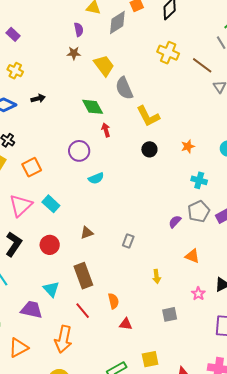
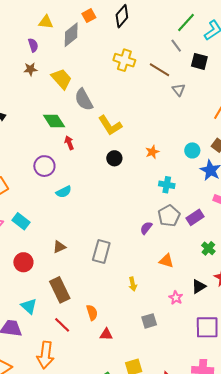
gray rectangle: (128, 241) -> (101, 251), size x1.6

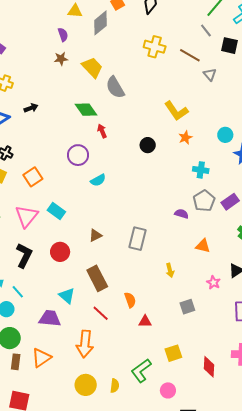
yellow L-shape: (110, 125) -> (176, 111), moved
purple semicircle: (146, 228) -> (182, 214), turned 72

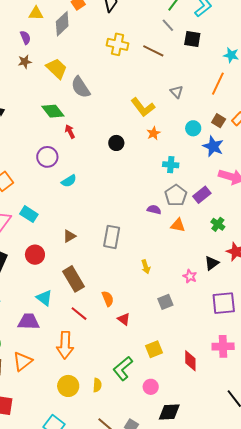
gray triangle: (210, 74) -> (177, 92), moved
orange triangle: (203, 246) -> (178, 225), moved
red triangle: (145, 321) -> (124, 319), turned 40

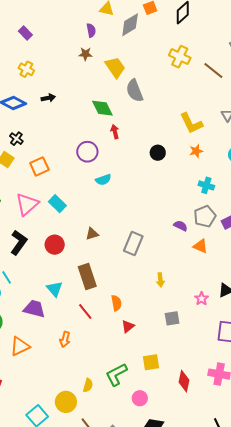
red triangle: (124, 319) -> (128, 326), turned 32
orange arrow: (65, 345) -> (65, 339), size x0.6
yellow circle: (68, 386) -> (66, 402), moved

